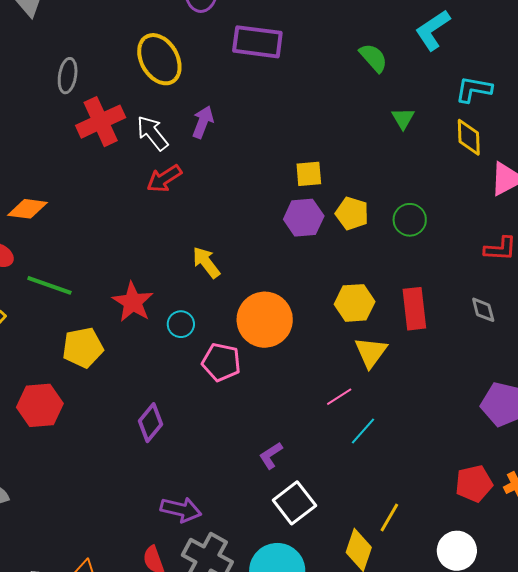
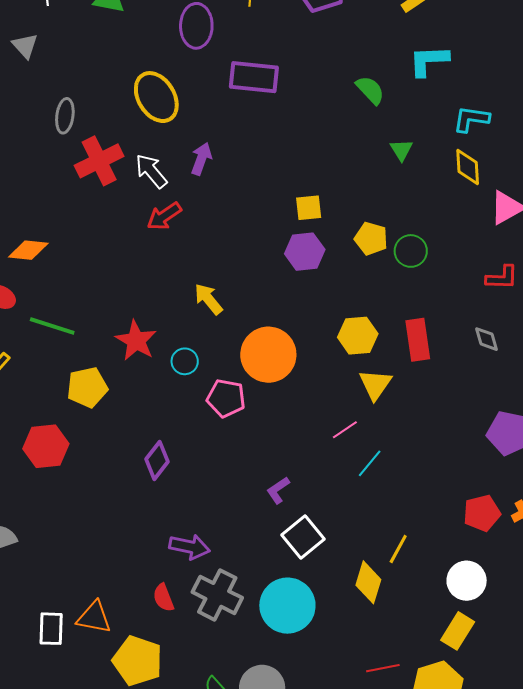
cyan L-shape: (433, 30) -> (429, 61), turned 33
yellow pentagon: (352, 213) -> (371, 238), moved

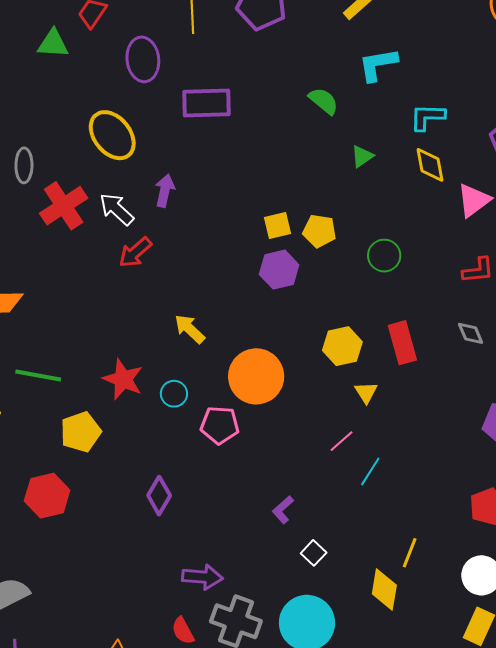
green triangle: (401, 150) -> (362, 156), turned 35
yellow pentagon: (371, 238) -> (319, 231), moved
yellow triangle: (375, 384) -> (366, 392), size x0.7
white square: (303, 537) -> (314, 553), size x0.6

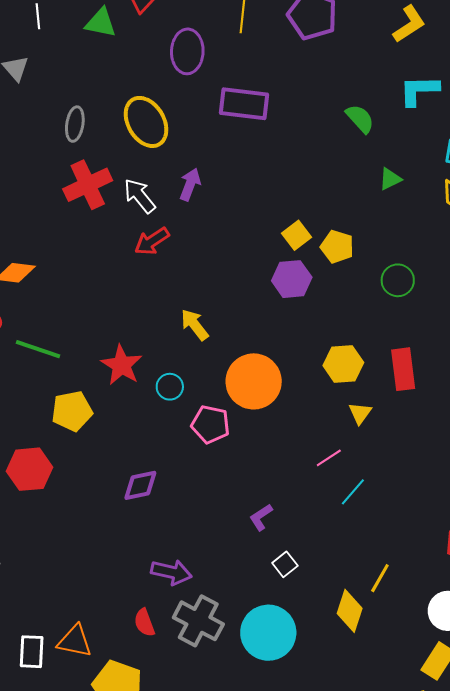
gray ellipse: (24, 165) -> (75, 124), moved
yellow square: (277, 226) -> (296, 235), turned -32
purple diamond: (159, 496) -> (140, 485), turned 39

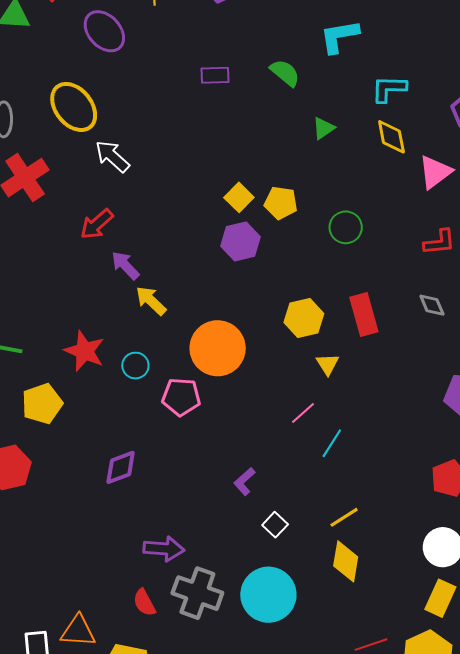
purple ellipse: (187, 51) -> (104, 31), turned -36
purple rectangle: (244, 104) -> (215, 75), moved, size x0.6
purple arrow: (190, 184) -> (125, 265), moved, turned -56
white arrow: (140, 196) -> (112, 156), moved
yellow line: (380, 578) -> (344, 517), moved, turned 36

